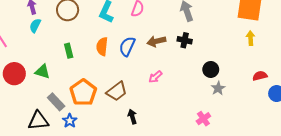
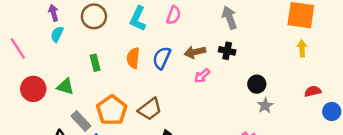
pink arrow: (155, 77) -> (202, 76), moved

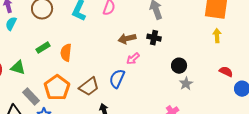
orange semicircle: (133, 58) -> (66, 53), moved
blue semicircle: (162, 58) -> (117, 79), moved
green rectangle: (95, 63) -> (43, 48), turned 72
red semicircle: (313, 91) -> (226, 72), turned 40

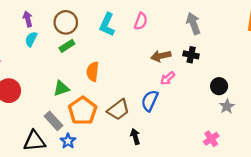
green rectangle: (43, 48) -> (67, 46), moved
green triangle: (18, 68) -> (61, 88), moved, turned -35

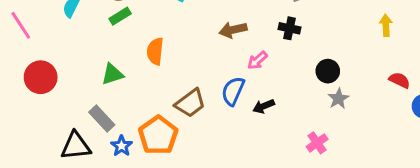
brown arrow: (161, 56) -> (233, 30), moved
orange pentagon: (83, 111) -> (158, 135), moved
black arrow: (135, 137) -> (264, 106), moved, turned -96

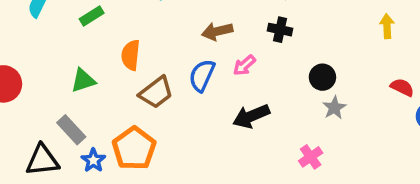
blue semicircle: (233, 91) -> (202, 75), moved
brown trapezoid: (190, 103) -> (156, 92), moved
black arrow: (264, 106) -> (251, 116), size x1.5

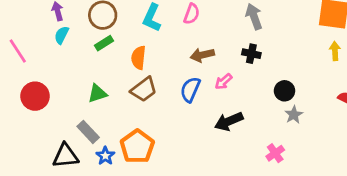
orange semicircle: (131, 55) -> (139, 58), moved
brown trapezoid: (156, 92) -> (144, 89), moved

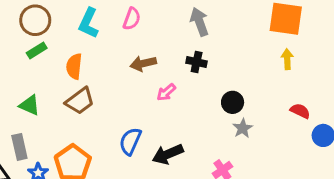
blue semicircle: (190, 89) -> (130, 141), moved
green triangle: (97, 93) -> (29, 105), turned 42
black arrow: (229, 121) -> (168, 154), moved
gray rectangle: (88, 132) -> (19, 147), turned 30

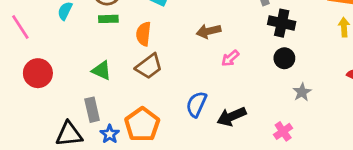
green rectangle: (37, 50) -> (108, 19), turned 30
black cross: (197, 62) -> (282, 23), moved, size x1.4
black circle: (233, 102) -> (284, 58), moved

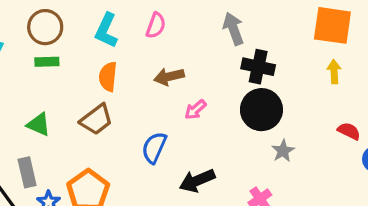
orange semicircle: (144, 34) -> (108, 77), moved
black circle: (284, 58) -> (261, 110), size x1.6
blue semicircle: (196, 104) -> (154, 148), moved

